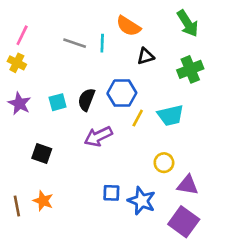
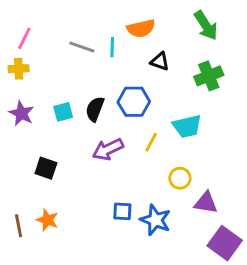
orange semicircle: (128, 26) -> (141, 28), turned -45
black triangle: (146, 56) -> (160, 61), turned 36
yellow cross: (17, 63) -> (19, 69), turned -30
yellow line: (138, 118) -> (151, 142), moved
purple square: (184, 222) -> (225, 243), moved

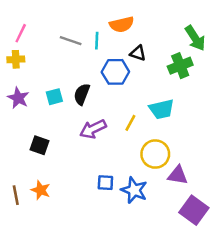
green arrow: (206, 25) -> (195, 38), moved
blue hexagon: (134, 102) -> (115, 72), moved
yellow circle: (180, 178) -> (155, 154), size x1.5

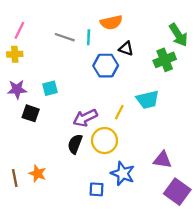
black semicircle: (82, 94) -> (75, 144), moved
purple star: (18, 98) -> (17, 89), turned -30
black square: (39, 145) -> (31, 113), moved
yellow circle: (155, 154) -> (104, 141), moved
blue square: (105, 183) -> (97, 189), moved

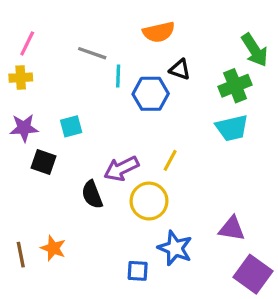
cyan line: (89, 37) -> (118, 76), moved
cyan trapezoid: (148, 100) -> (232, 128), moved
black semicircle: (75, 144) -> (92, 195), moved, turned -42

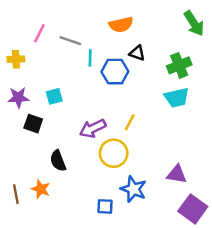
pink line: (27, 43) -> (39, 33), moved
green arrow: (255, 50) -> (194, 23), moved
black semicircle: (92, 195) -> (58, 161), moved

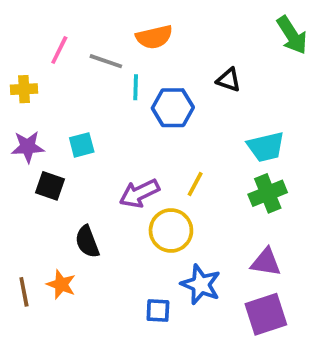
orange semicircle: (121, 25) -> (154, 37), moved
black triangle: (137, 53) -> (229, 80), moved
green cross: (179, 65) -> (268, 193), moved
purple square: (193, 209) -> (266, 314), moved, turned 36

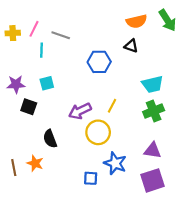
orange semicircle: (154, 37) -> (137, 21), moved
cyan line: (136, 87) -> (42, 50), moved
yellow cross: (24, 89) -> (13, 33), moved

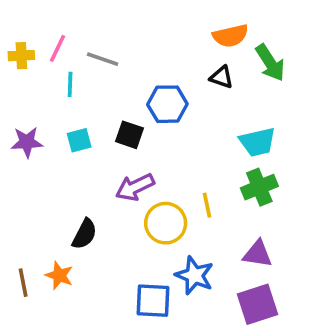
green arrow: (167, 20) -> (270, 63), moved
yellow line: (112, 106) -> (207, 205), moved, turned -40
black square: (29, 107) -> (130, 135), moved
black semicircle: (50, 139) -> (84, 234), turned -132
blue square: (91, 178) -> (153, 301), size x1.5

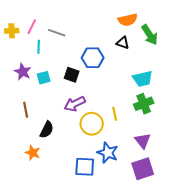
purple star: (27, 142) -> (23, 72), moved, turned 30
purple triangle: (258, 254) -> (143, 141), turned 42
brown line: (23, 283) -> (26, 110), moved

